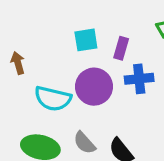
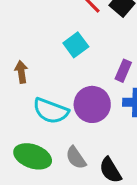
cyan square: (86, 40) -> (76, 45), moved, turned -35

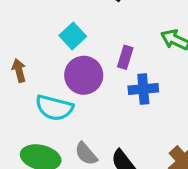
purple circle: (92, 104) -> (84, 75), moved

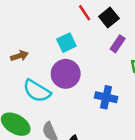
purple rectangle: (125, 57) -> (118, 44), moved
brown arrow: (19, 71) -> (19, 56), turned 70

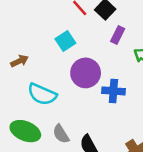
purple circle: (66, 74) -> (86, 73), moved

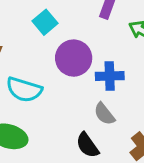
gray semicircle: (61, 134) -> (104, 114), moved

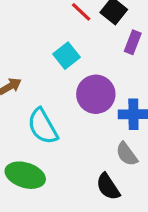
cyan semicircle: (24, 90) -> (43, 126), turned 42

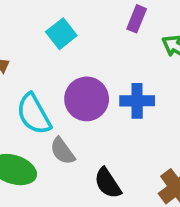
purple circle: (96, 94) -> (87, 99), moved
gray semicircle: (127, 154) -> (62, 151), moved

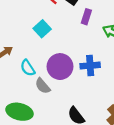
cyan semicircle: (34, 114) -> (28, 68), moved, size x0.7
gray semicircle: (62, 151) -> (43, 86), moved

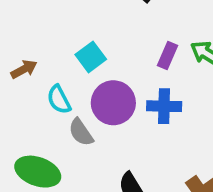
purple rectangle: (86, 17) -> (167, 55), moved
cyan square: (42, 29) -> (91, 57), moved

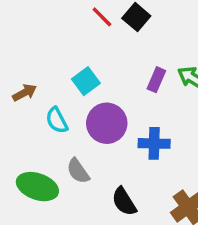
blue cross: (164, 106) -> (154, 143), moved
gray semicircle: (81, 132) -> (78, 171), moved

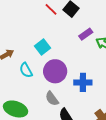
purple rectangle: (156, 80) -> (86, 34), moved, turned 32
gray semicircle: (78, 171) -> (52, 99), moved

